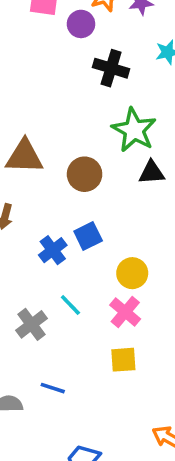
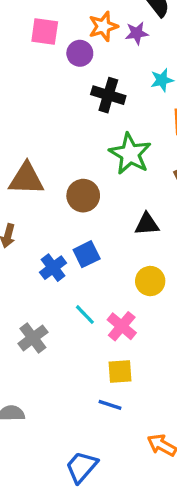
black triangle: (152, 172) -> (147, 224), moved
yellow circle: (132, 273) -> (150, 281), moved
cyan line: (70, 305) -> (85, 315), moved
blue line: (53, 388) -> (110, 405), moved

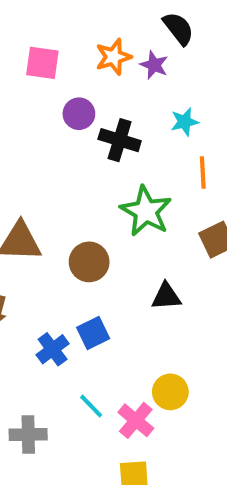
purple star: (137, 33) -> (154, 65), turned 30
purple circle: (80, 53) -> (79, 114), moved
yellow circle: (150, 281) -> (170, 392), moved
gray cross: (33, 338) -> (28, 435), turned 36

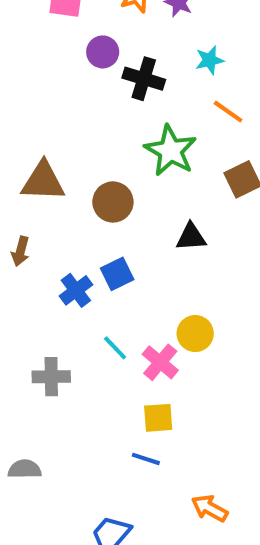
orange line: (203, 173) -> (228, 112), turned -52

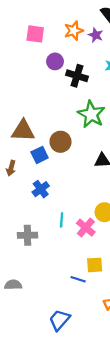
blue square: (117, 274) -> (40, 155), moved
cyan line: (115, 348) -> (62, 220), turned 48
yellow square: (158, 418) -> (95, 265), moved

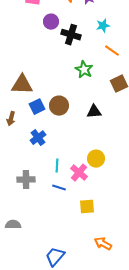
green star: (91, 114) -> (84, 70), size x0.7
brown circle: (61, 142) -> (59, 106), moved
blue line: (78, 279) -> (59, 188), moved

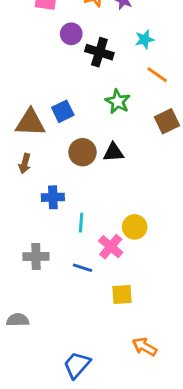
blue square: (37, 107) -> (63, 111), moved
black triangle: (94, 112) -> (114, 152), moved
brown arrow: (11, 119) -> (25, 163), moved
blue cross: (38, 138) -> (53, 197), turned 35
cyan line: (57, 166) -> (81, 223), moved

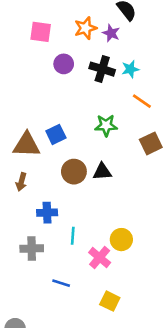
black cross: (99, 52) -> (102, 69), moved
green star: (118, 101) -> (106, 125), turned -30
gray cross: (36, 256) -> (32, 249), moved
blue line: (82, 268) -> (61, 283), moved
yellow square: (122, 295) -> (110, 301), turned 30

